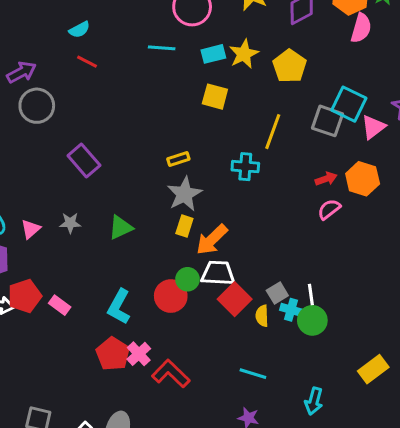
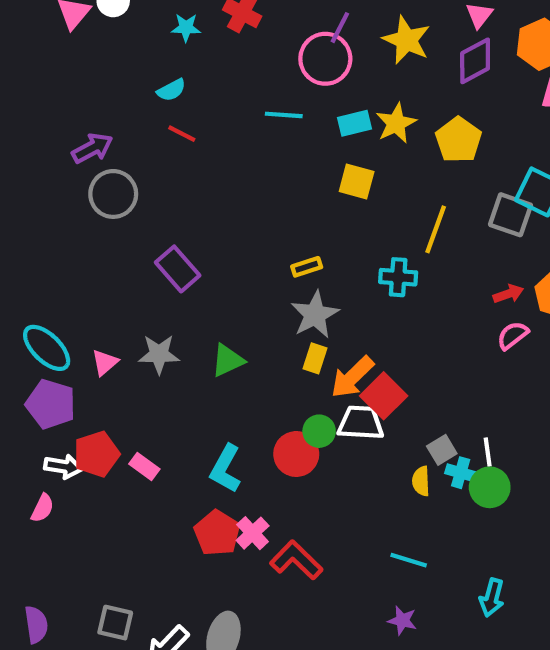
gray star: (70, 223) -> (159, 354), size x1.4
red square: (235, 299) -> (384, 396), moved

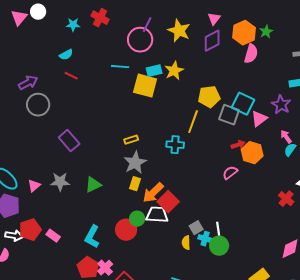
yellow pentagon: (458, 140) -> (209, 97), moved, turned 30
yellow square: (357, 182) -> (145, 86), moved, size x1.4
red arrow: (508, 294) -> (238, 145), moved

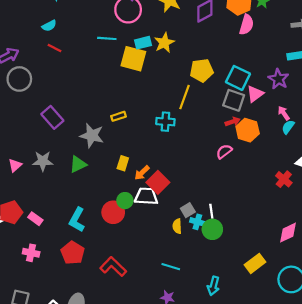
gray square: (229, 115) -> (234, 100), moved
gray star: (135, 163) -> (92, 135), moved, turned -30
orange arrow: (153, 193) -> (142, 173), size x0.7
pink cross: (105, 268) -> (31, 253), moved, turned -35

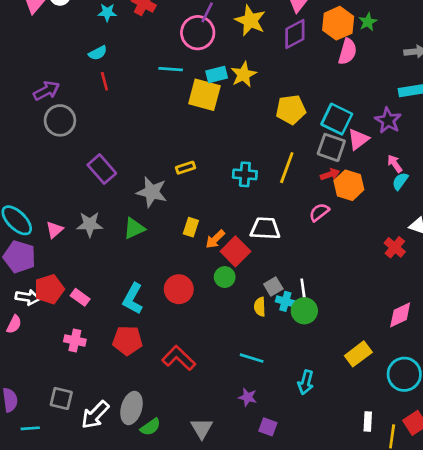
red line: (55, 48) -> (104, 81), turned 48
yellow line: (185, 97) -> (287, 168), moved
white trapezoid: (146, 196) -> (265, 228), moved
green circle: (125, 201) -> (225, 277), moved
red pentagon: (73, 253) -> (127, 340), turned -30

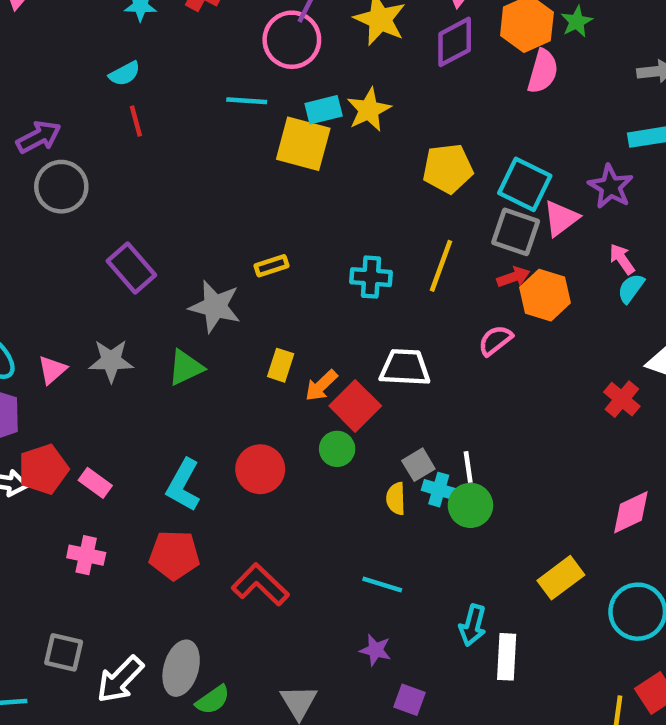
white rectangle: (368, 422) -> (507, 657), moved, size x1.4

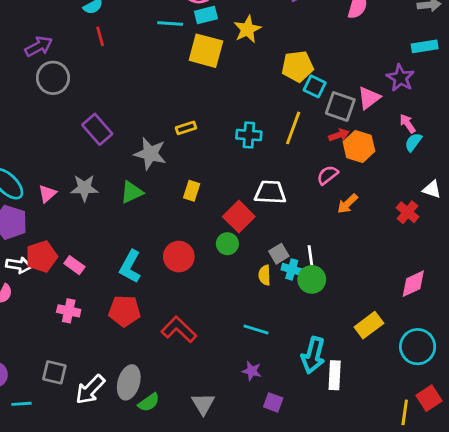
cyan rectangle: (324, 110) -> (206, 15), moved
cyan square: (525, 184) -> (315, 86), moved, size x0.7
orange arrow: (321, 386) -> (347, 204), moved
cyan arrow: (473, 625) -> (313, 355), size x1.4

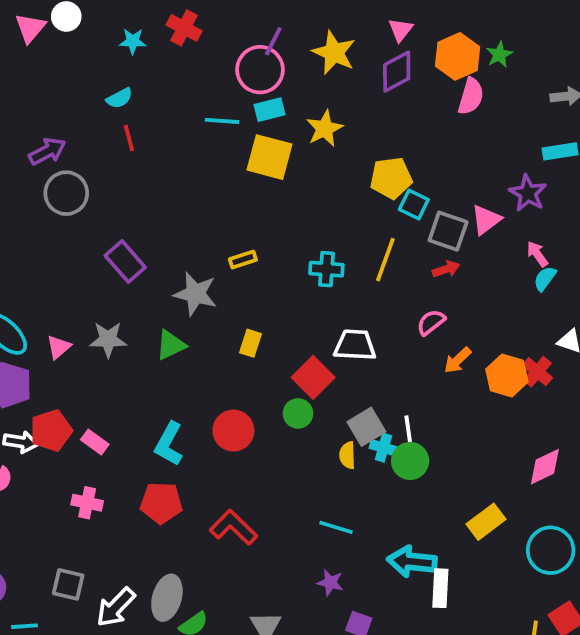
orange hexagon: (359, 146) -> (507, 375), moved
gray square: (279, 254) -> (366, 427), size x1.4
cyan arrow: (313, 355) -> (412, 562), turned 81

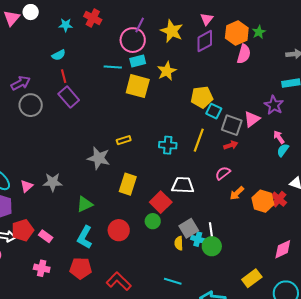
purple rectangle: (125, 262) -> (69, 97), moved
yellow rectangle: (250, 343) -> (128, 184), size x1.5
green triangle: (171, 345) -> (85, 204), moved

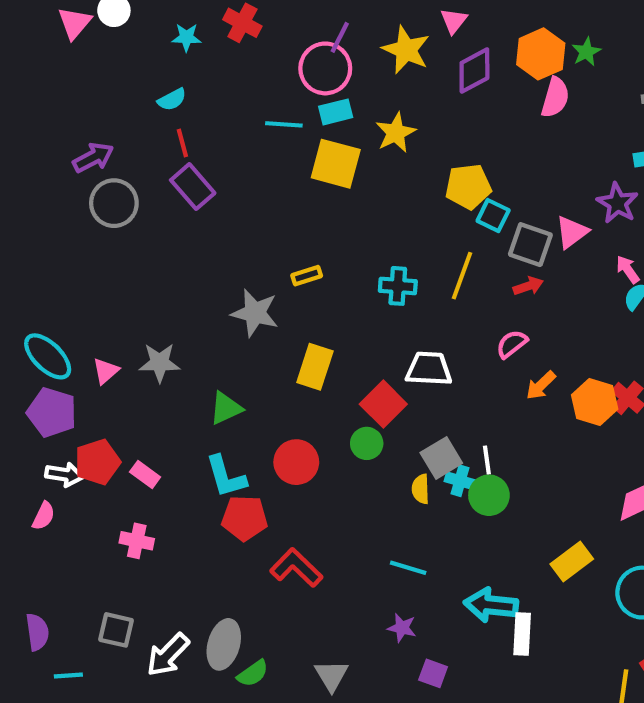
pink triangle: (207, 19) -> (454, 21), moved
cyan L-shape: (85, 237) -> (226, 477), turned -45
red pentagon: (81, 268) -> (244, 518), moved

